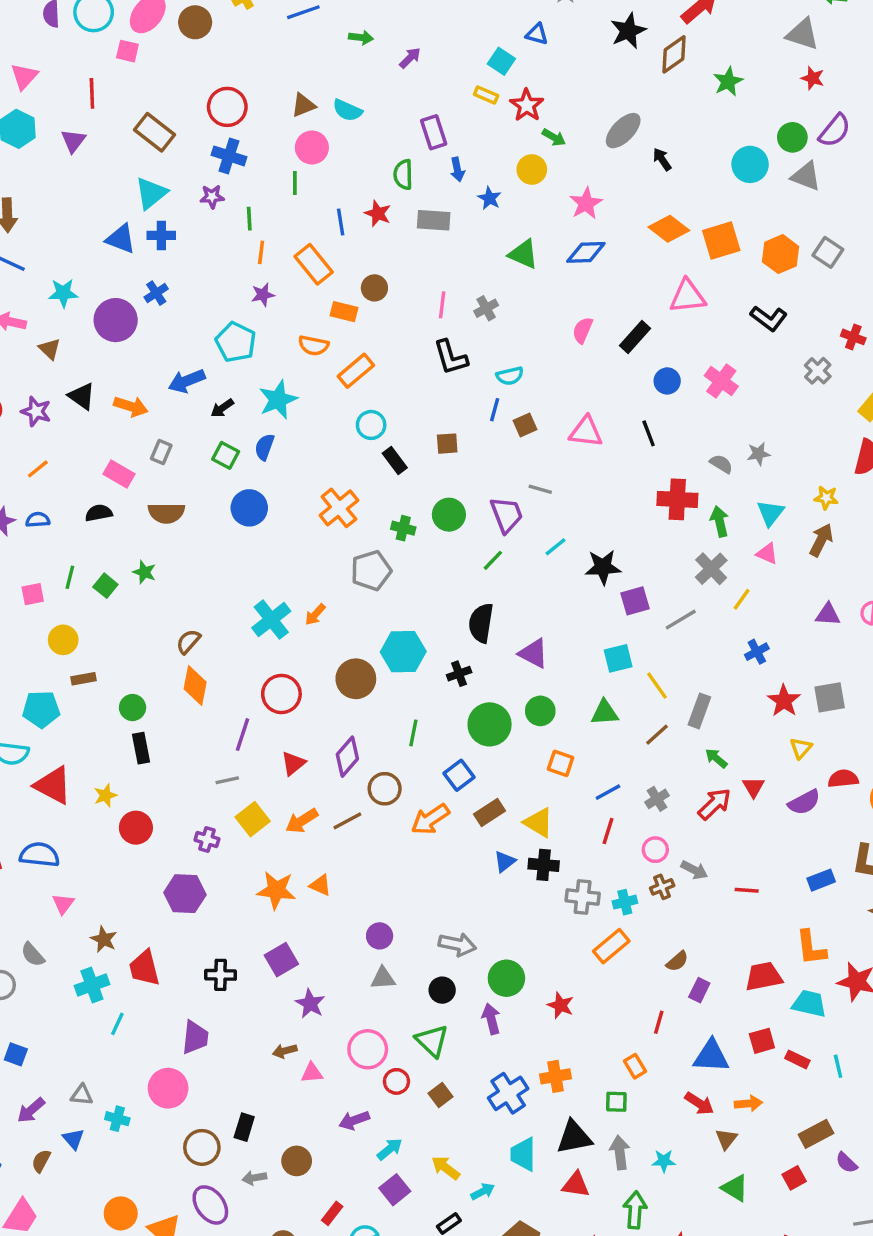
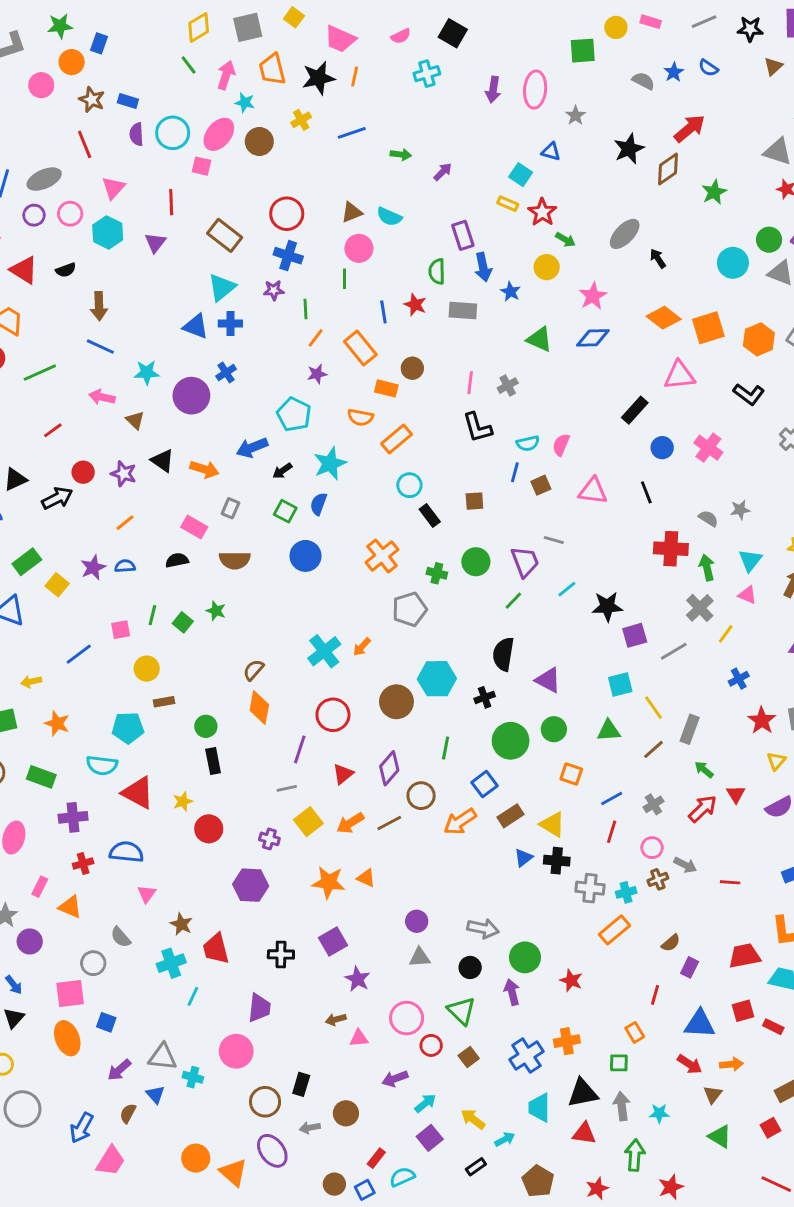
blue arrow: (457, 169) -> (483, 267), size x1.4
orange line: (261, 252) -> (316, 338), turned 30
pink semicircle: (583, 330) -> (561, 445), moved
gray triangle: (82, 1095) -> (163, 1057), size x1.5

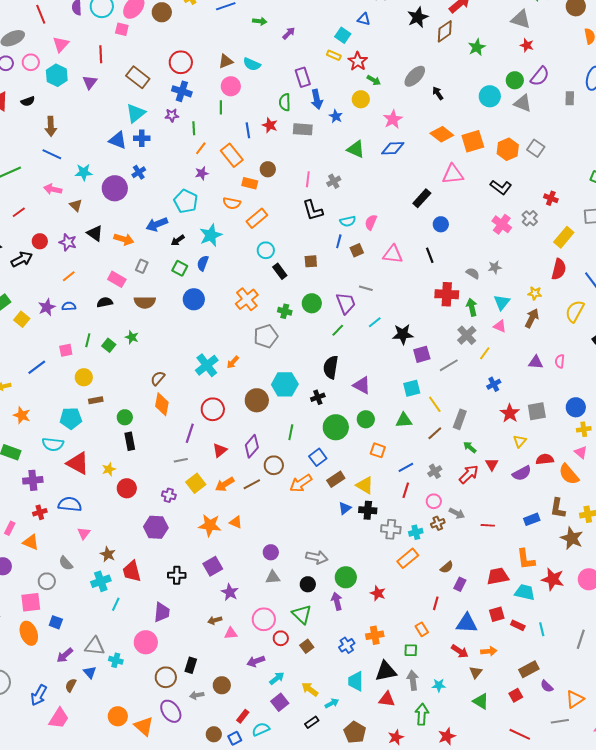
pink cross: (708, 448) -> (502, 224), moved
blue cross: (526, 1056) -> (347, 645), size x0.7

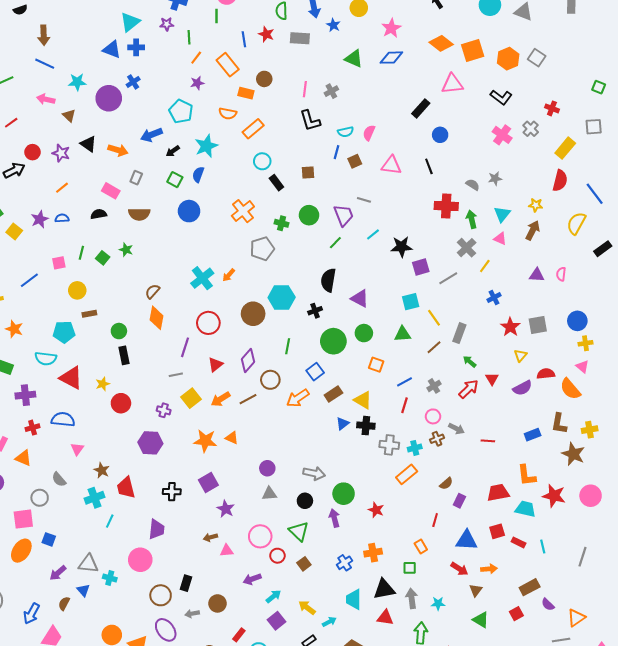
orange ellipse: (29, 633) -> (21, 551), turned 55

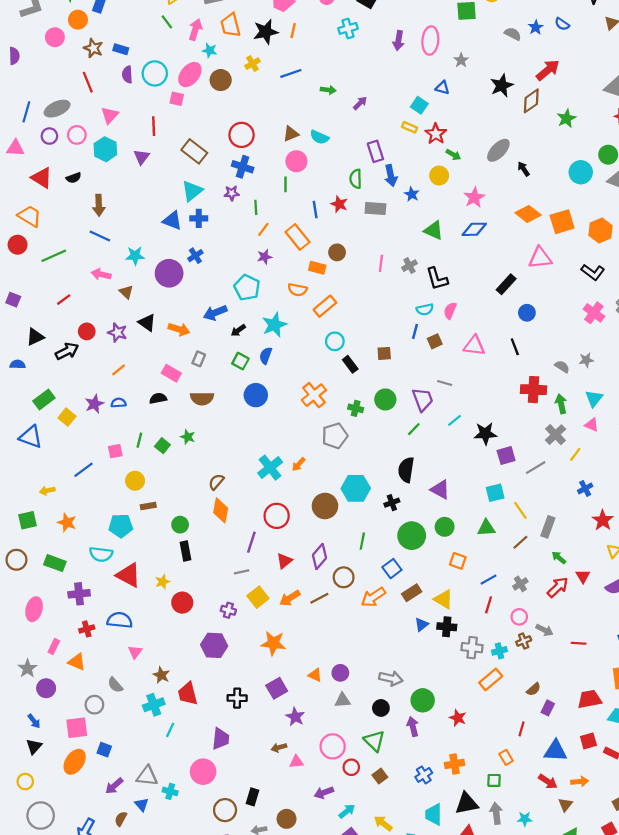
black L-shape: (310, 121) -> (437, 279), moved
orange triangle: (232, 438) -> (315, 675), moved

